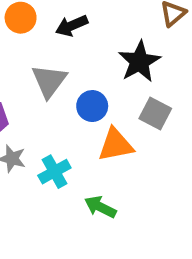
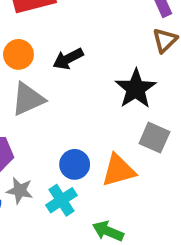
gray triangle: (49, 81) -> (28, 99), moved, turned 33
blue circle: (92, 106) -> (75, 164), moved

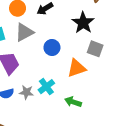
blue circle: (75, 164) -> (52, 48), moved
gray star: (20, 191) -> (27, 92), moved

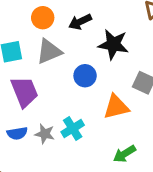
black star: (83, 23) -> (113, 44), moved, turned -30
green arrow: (73, 102) -> (124, 154), moved, turned -56

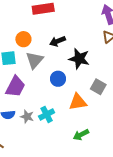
orange circle: (43, 18) -> (23, 39), moved
gray triangle: (49, 51) -> (35, 60), turned -30
purple trapezoid: (24, 92) -> (15, 87), turned 45

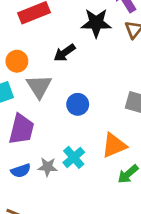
black star: (79, 59) -> (96, 23), moved
orange triangle: (78, 102) -> (114, 145), moved

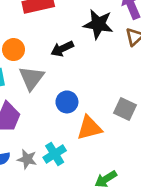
orange triangle: (114, 145) -> (89, 128), moved

